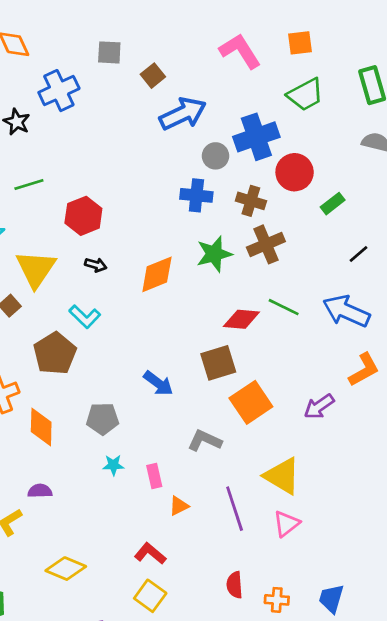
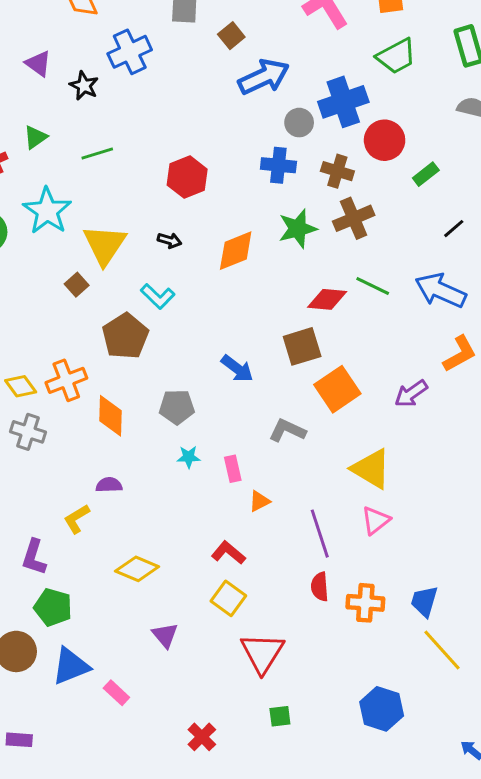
red hexagon: (83, 216) -> (187, 177), moved
purple line: (235, 509) -> (320, 534), moved
orange cross: (277, 600) -> (365, 603), size x1.4

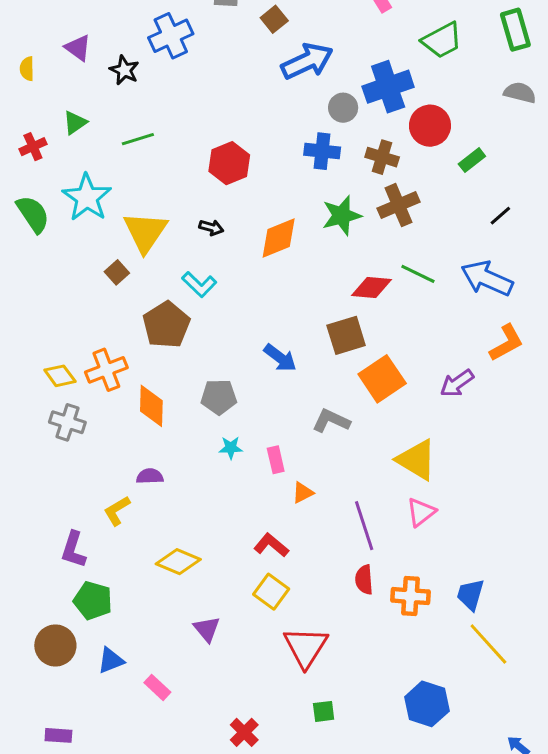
blue triangle: (71, 666) -> (111, 660), size x0.7

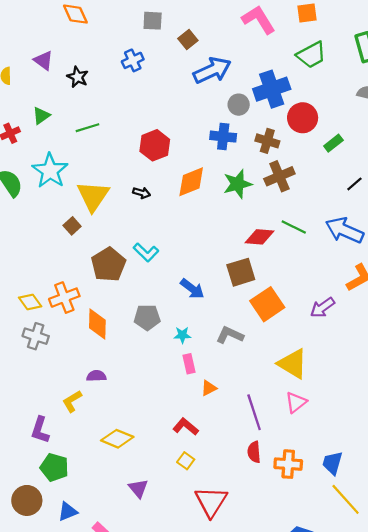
blue cross: (171, 36) -> (133, 60), moved, size x0.7
orange diamond: (279, 238) -> (191, 182), moved
cyan L-shape: (199, 284) -> (146, 252), moved
cyan star: (231, 448) -> (182, 335), moved
yellow square: (271, 592) -> (186, 461), size x0.7

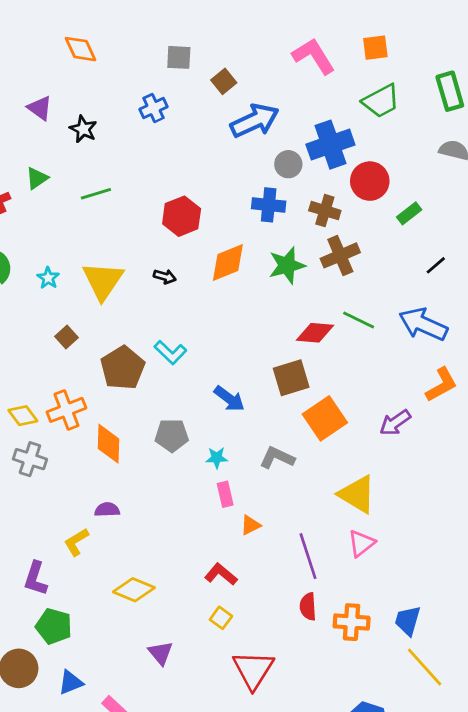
cyan star: (50, 171) -> (48, 278), moved, size x0.5
brown square: (72, 226) -> (66, 337), moved

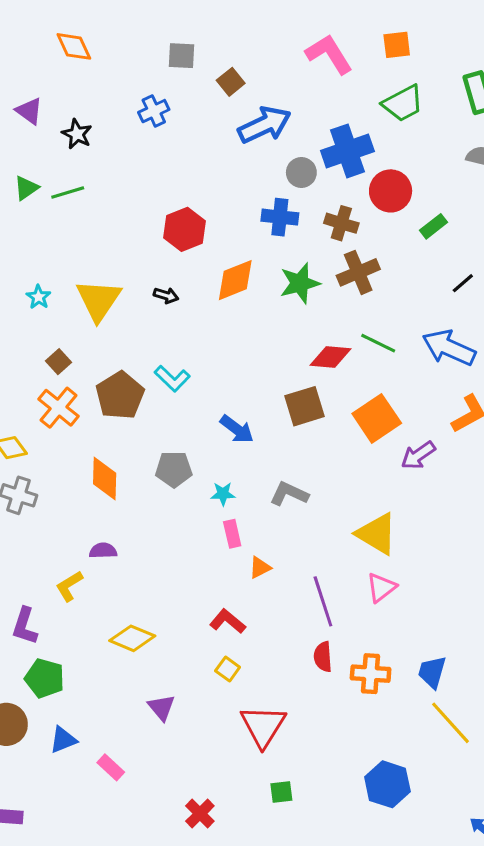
green line: (96, 194) -> (68, 192), moved
orange cross: (66, 410) -> (58, 408), moved, turned -30
orange square: (325, 418) -> (377, 418), moved

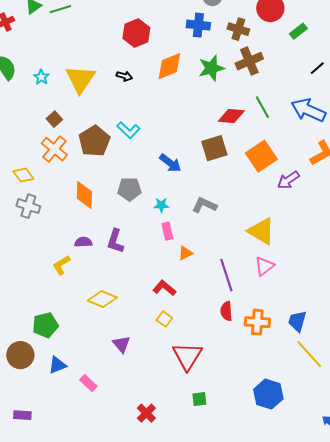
green line: (378, 343) -> (262, 107), turned 35
purple L-shape: (25, 626) -> (115, 241), moved
green pentagon: (45, 678) -> (45, 325), turned -30

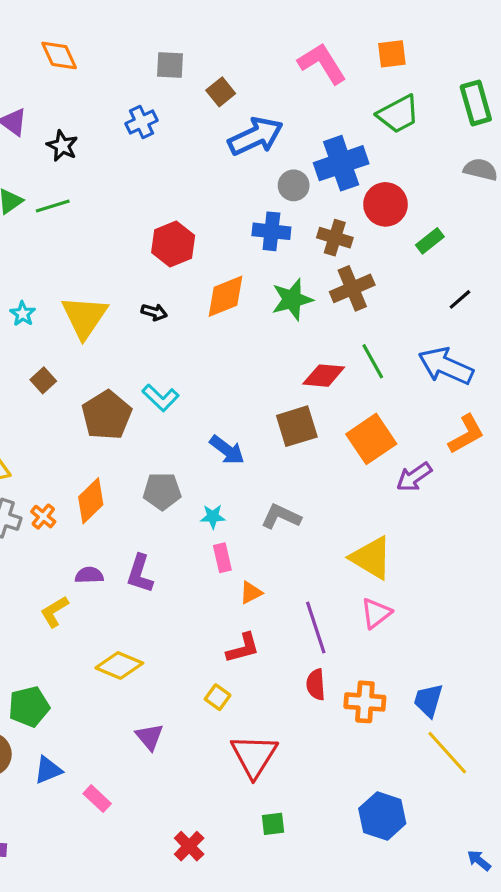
orange cross: (54, 149) -> (43, 517), moved, size x0.6
orange diamond: (84, 195) -> (91, 501), turned 44
red L-shape: (164, 288) -> (243, 648), moved, turned 125

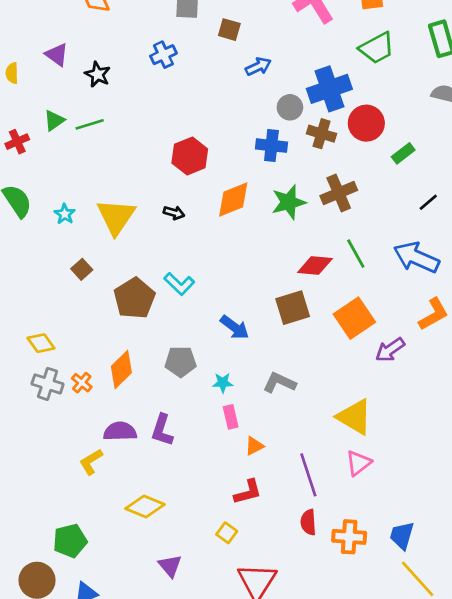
brown square: (221, 92) -> (229, 30), turned -35
blue arrow: (256, 136) -> (258, 66), size x0.6
brown cross: (335, 238) -> (322, 134), moved
purple semicircle: (89, 575) -> (120, 431), size x1.4

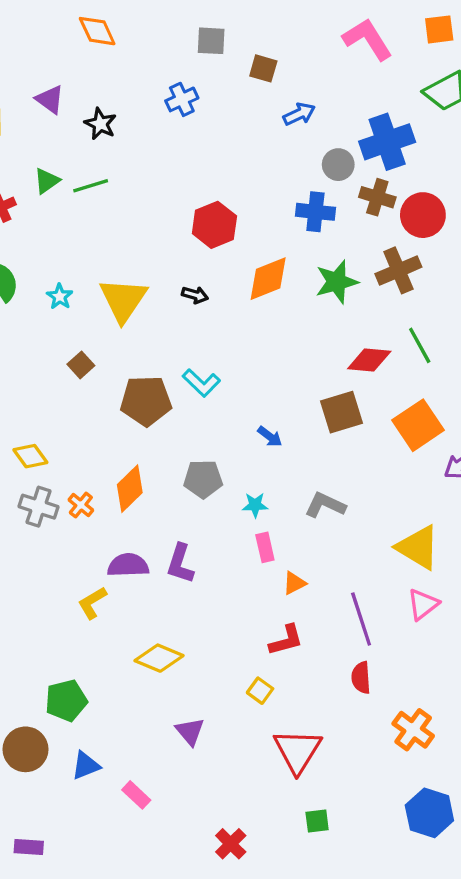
red circle: (366, 123) -> (423, 215), moved
brown pentagon: (134, 298) -> (146, 401), turned 30
blue arrow: (235, 327) -> (270, 437), size x0.7
orange cross: (349, 537) -> (413, 730), moved, turned 32

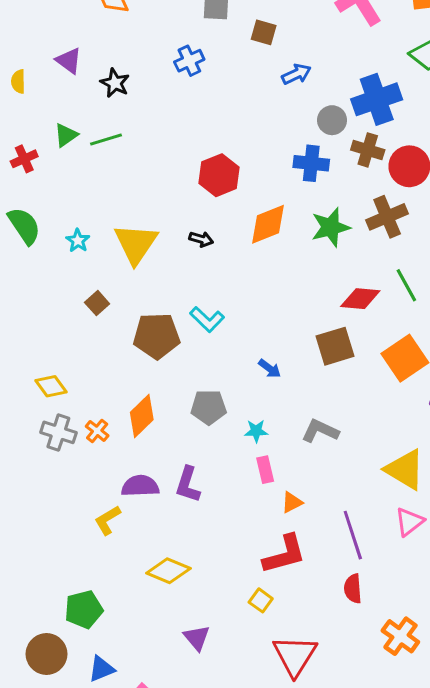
red L-shape: (286, 640) -> (284, 554), size x1.4

